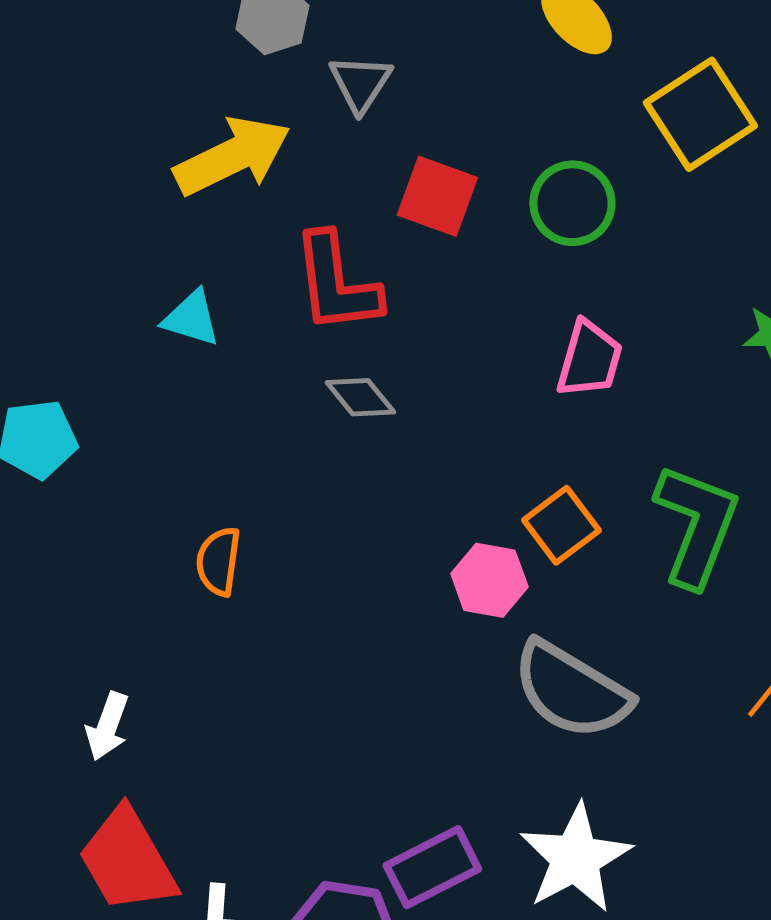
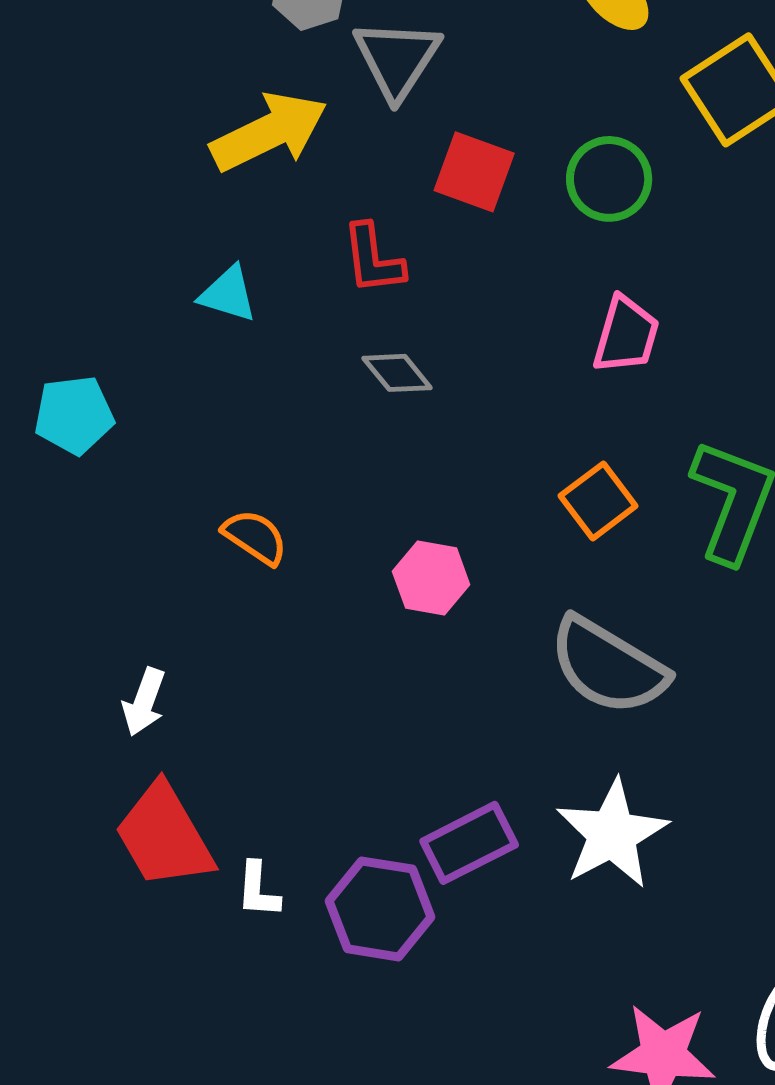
gray triangle: (360, 83) -> (397, 59), size x1.4
red L-shape: (336, 283) -> (373, 259), size x0.7
orange semicircle: (218, 561) -> (255, 537), turned 116
pink hexagon: (489, 580) -> (431, 578), moved

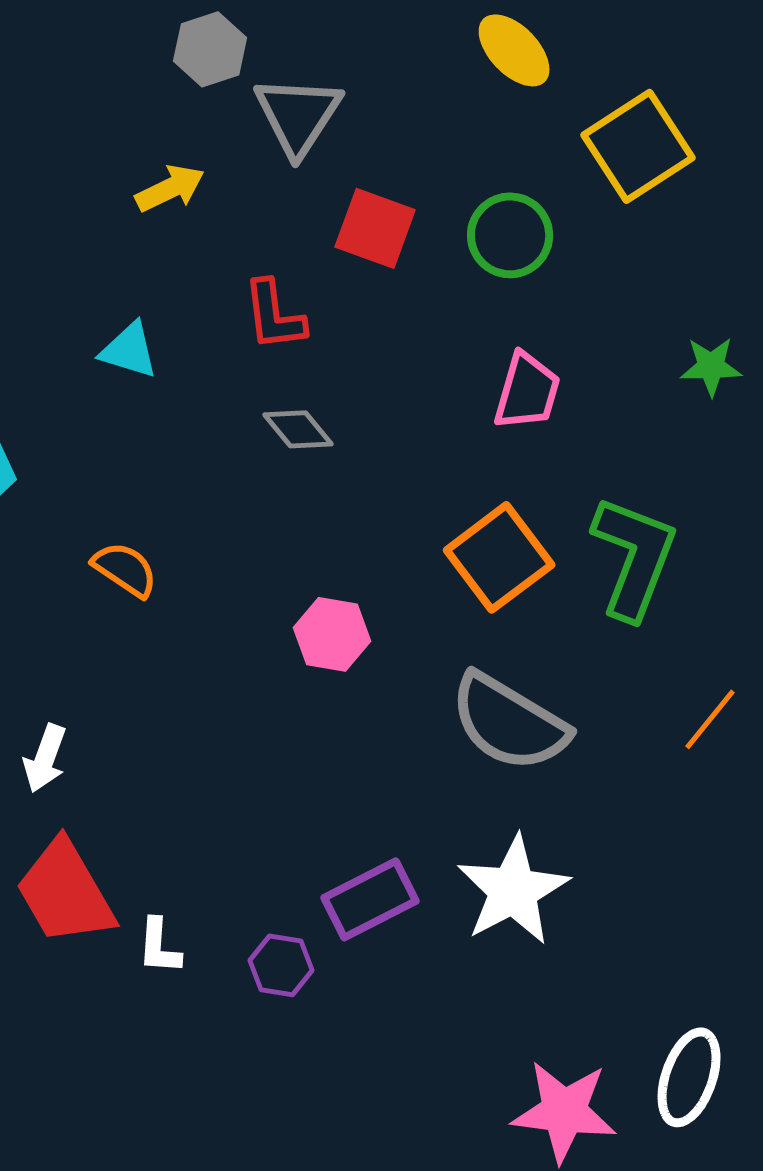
yellow arrow: (269, 132) -> (170, 188), size x0.6
orange square: (598, 501) -> (499, 557), size x1.4
orange semicircle: (255, 537) -> (125, 569), moved
purple hexagon: (380, 909) -> (281, 965), size x0.6

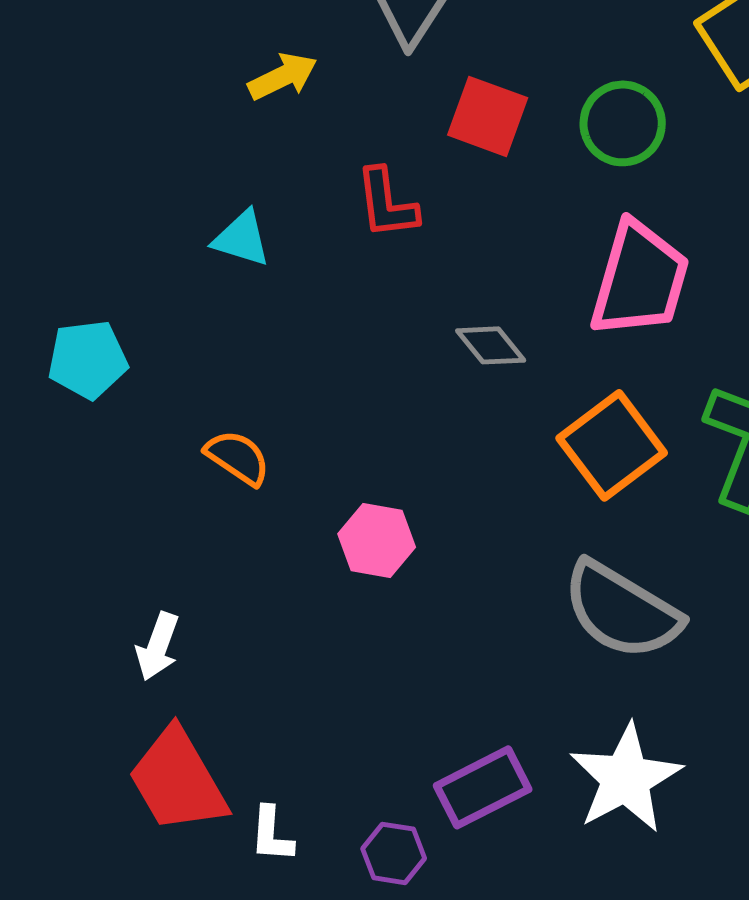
pink trapezoid: (527, 391) -> (640, 279), size x1.5
gray diamond: (298, 429) -> (491, 345), moved
pink hexagon: (332, 634) -> (377, 540), moved

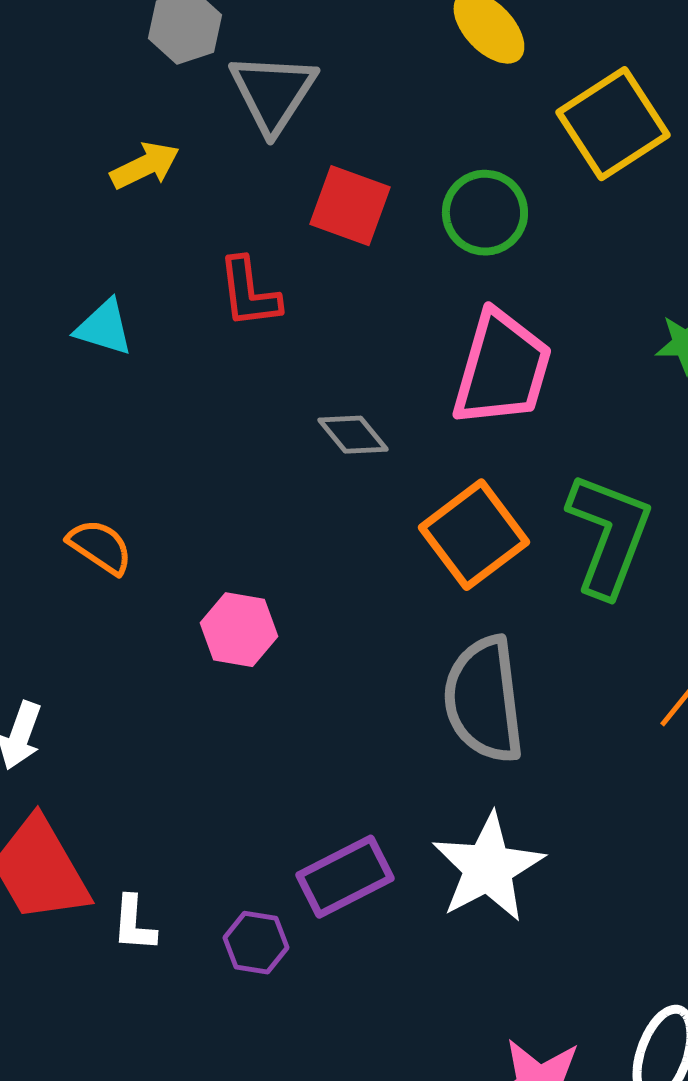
gray semicircle: (622, 610) -> (484, 700), turned 52

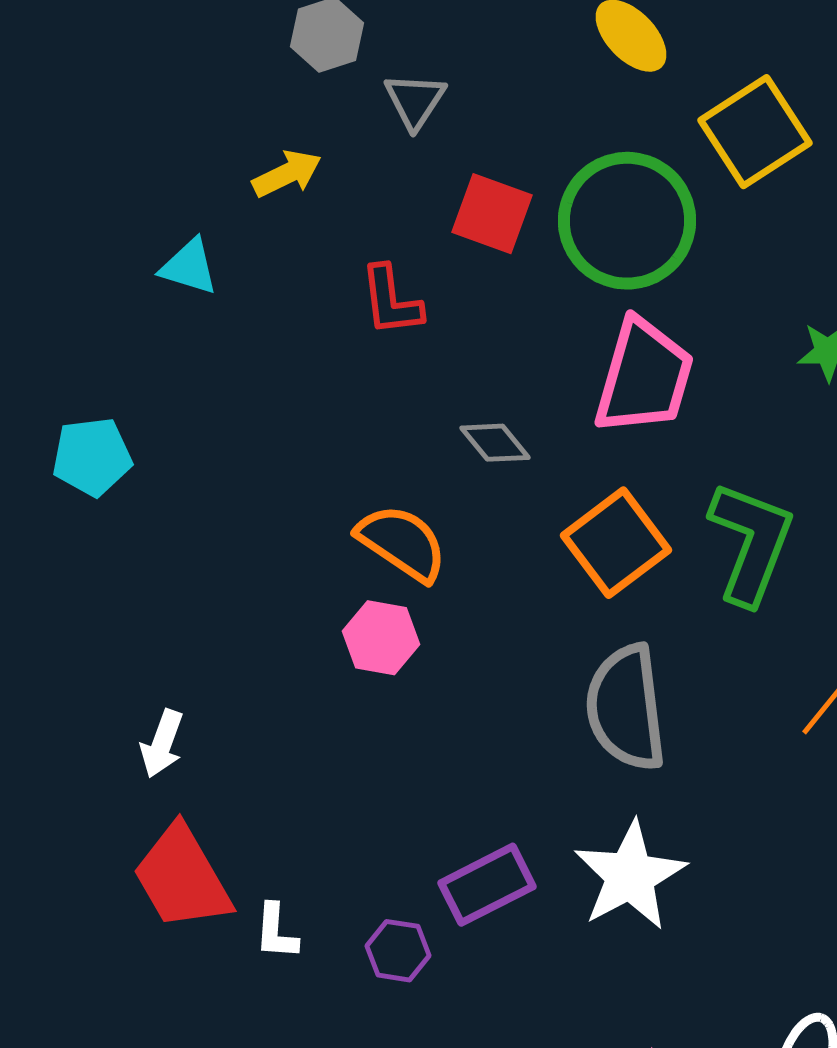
gray triangle: (273, 93) -> (415, 101), size x0.7
green circle: (485, 213) -> (627, 221), size x1.6
cyan triangle: (104, 328) -> (189, 267), moved
orange semicircle: (100, 547) -> (402, 543), moved, size x1.4

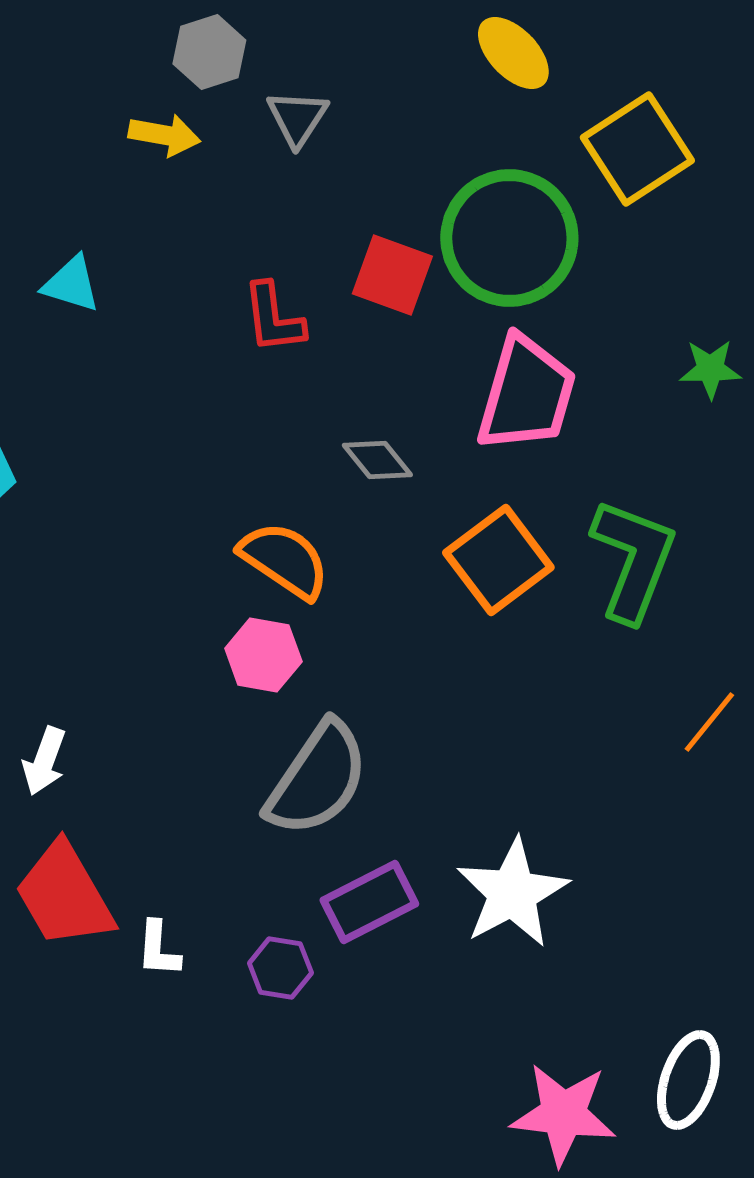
yellow arrow: (287, 174) -> (164, 135), moved, turned 36
red square: (492, 214) -> (392, 275), moved
gray semicircle: (626, 708) -> (317, 779), moved, turned -139

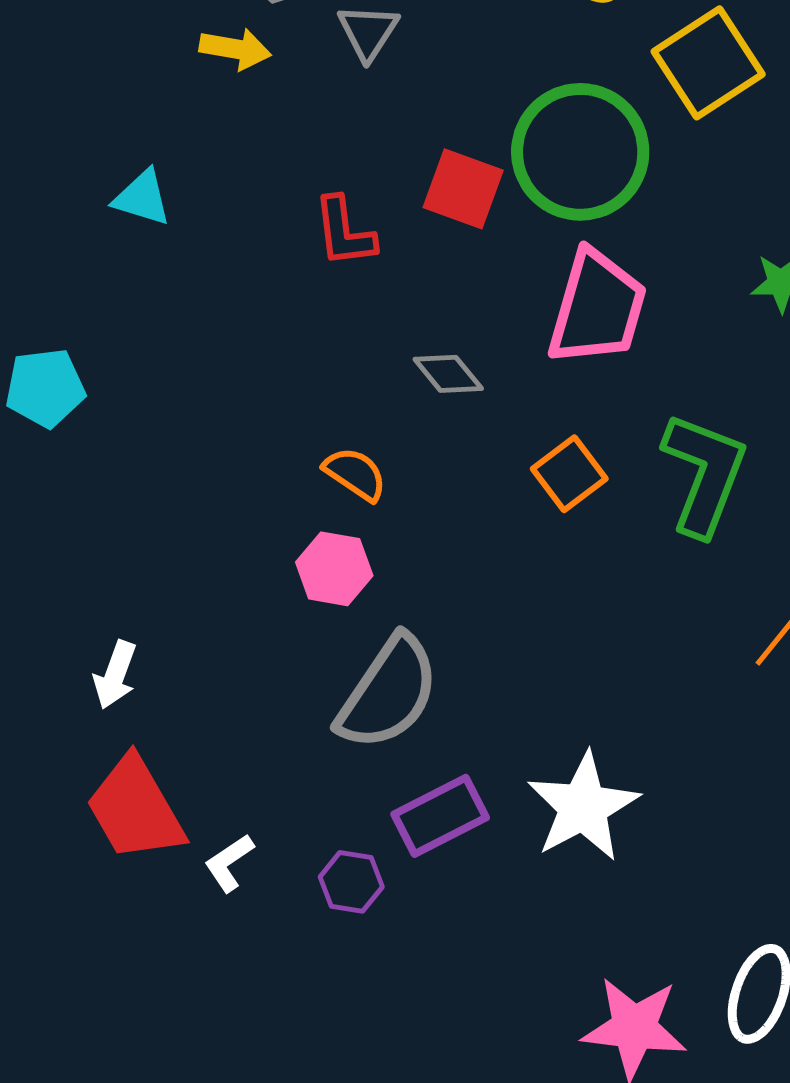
orange semicircle: (284, 560) -> (355, 474), size x0.7
orange square: (498, 560) -> (569, 474), size x0.7
white L-shape: (158, 949) -> (229, 863), turned 52

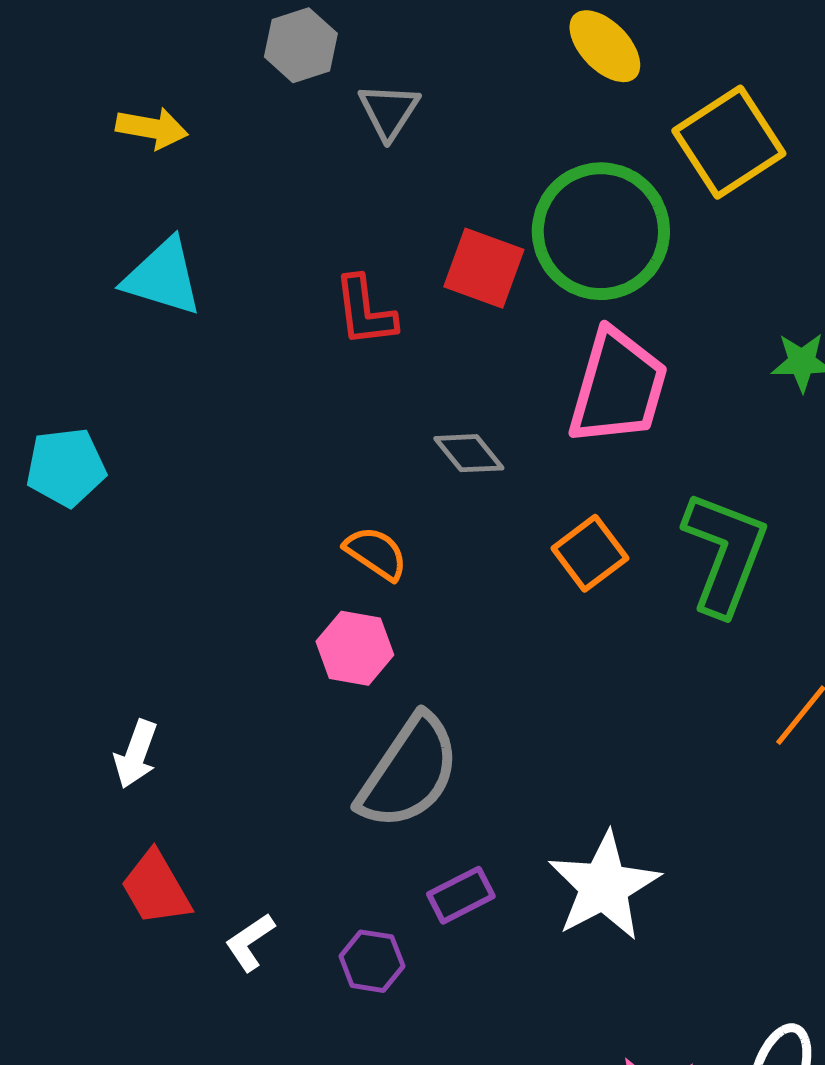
yellow arrow: (235, 49) -> (152, 128), moved
cyan triangle: (142, 198) -> (163, 277), size x1.4
red trapezoid: (135, 809) -> (156, 888), size x0.7
purple rectangle: (440, 816) -> (461, 895), size x0.7

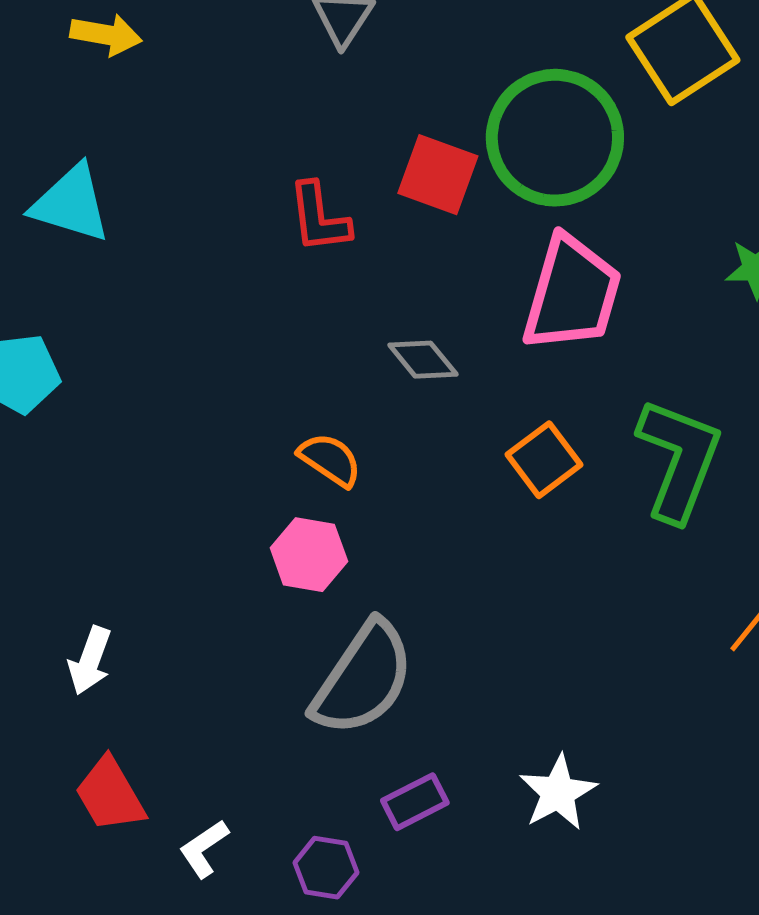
cyan triangle: (163, 277) -> (71, 204), moved
white star: (604, 886) -> (558, 793), size x0.7

